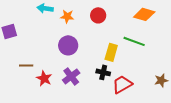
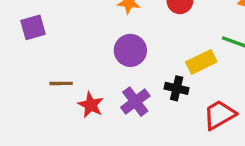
yellow rectangle: (111, 52) -> (201, 62), turned 48
black cross: (103, 72) -> (177, 88), moved

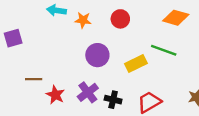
purple circle: (130, 50) -> (97, 55), moved
black cross: (177, 88) -> (113, 100), moved

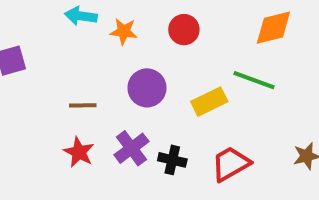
orange diamond: (176, 18) -> (273, 28), turned -30
brown line: (34, 79) -> (83, 105), moved

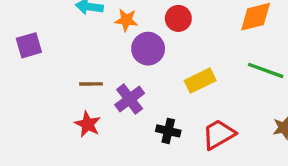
green line: (254, 80) -> (266, 70), moved
purple circle: (147, 88) -> (148, 49), moved
purple cross: (131, 148) -> (130, 99), moved

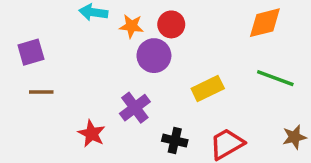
red circle: (178, 18) -> (171, 24), moved
brown line: (91, 84) -> (41, 92), moved

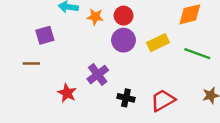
purple square: (31, 52) -> (45, 35), moved
purple circle: (154, 56) -> (124, 40), moved
yellow rectangle: (208, 89) -> (158, 43), moved

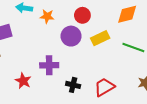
red circle: (124, 16) -> (82, 15), moved
purple cross: (98, 75) -> (49, 65), turned 36

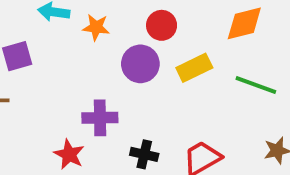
red star: (23, 81) -> (69, 154), moved

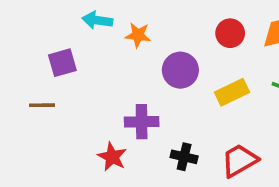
red circle: (162, 25) -> (230, 33), moved
yellow rectangle: (194, 68) -> (232, 92), moved

